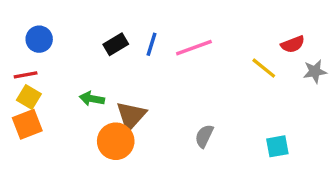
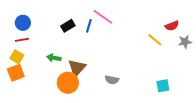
pink line: (194, 48) -> (103, 17), moved, turned 55
red line: (26, 75) -> (22, 40), moved
gray semicircle: (204, 136) -> (112, 80), moved, turned -104

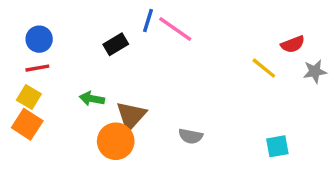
blue line: (89, 26) -> (148, 20), moved
orange square: (16, 73) -> (27, 124), turned -36

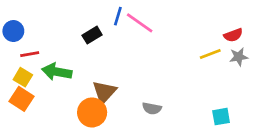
blue circle: (39, 39) -> (13, 31), moved
yellow line: (264, 68) -> (210, 54), turned -60
gray star: (315, 71) -> (239, 57), moved
green arrow: (92, 99) -> (57, 72), moved, size x1.5

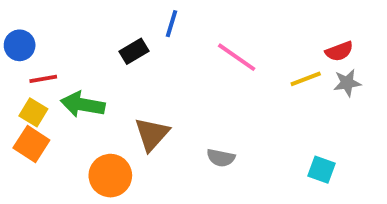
pink line: (140, 23) -> (237, 57), moved
orange circle: (92, 112) -> (110, 176), moved
cyan square: (221, 117) -> (321, 170), turned 30

